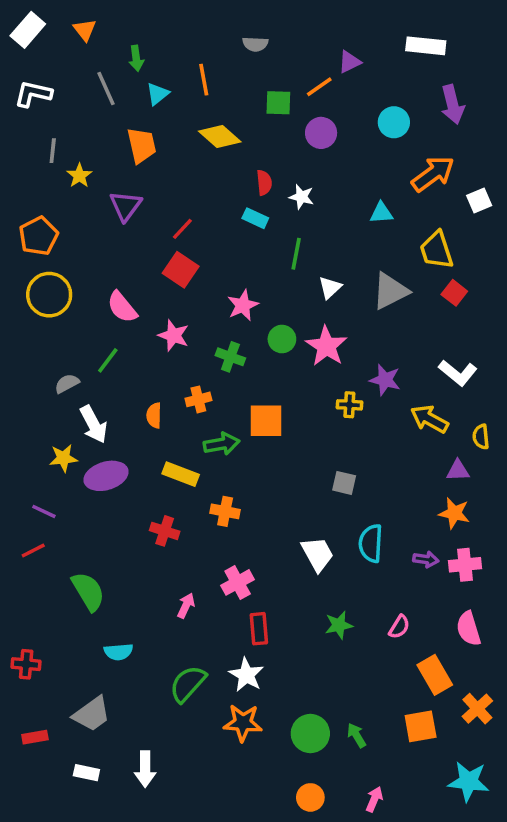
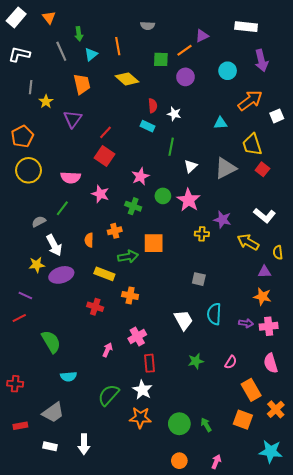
pink semicircle: (122, 307) -> (71, 177), turned -48
orange square: (421, 726) -> (243, 420), turned 30

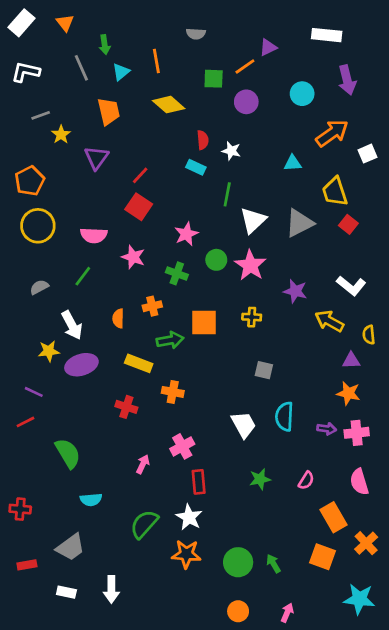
gray line: (31, 87) -> (41, 115), turned 64
white triangle: (191, 166) -> (253, 220), size x1.5
gray semicircle: (39, 222) -> (39, 287), moved
yellow cross: (202, 234) -> (252, 317), moved

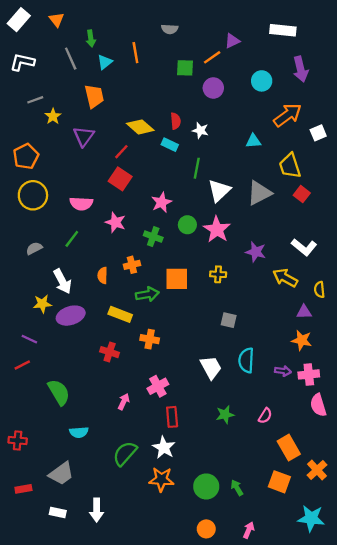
yellow diamond: (169, 105) -> (140, 127), moved
pink semicircle: (359, 482) -> (318, 405), moved

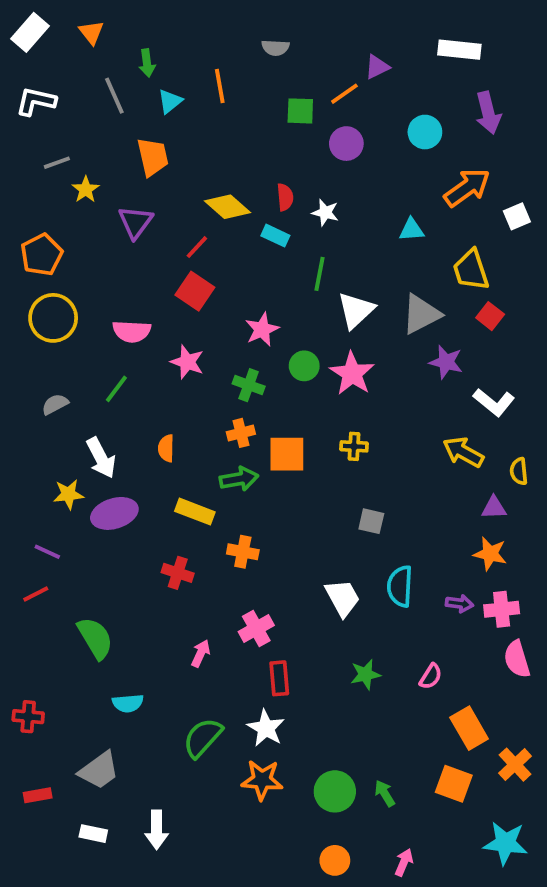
purple star: (256, 252) -> (446, 362), moved
orange cross: (132, 265) -> (241, 433), moved

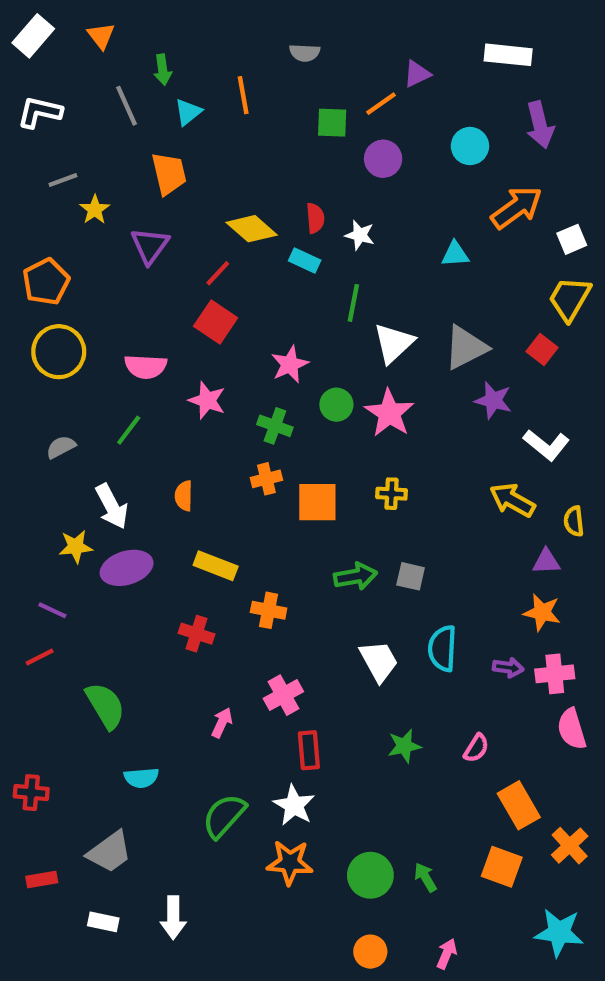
yellow trapezoid: (471, 270) -> (570, 299), moved, turned 48
green arrow: (239, 479) -> (355, 576), moved

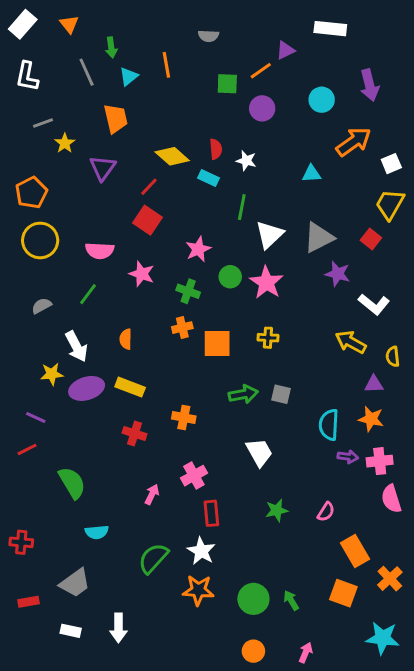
white rectangle: (508, 55) -> (330, 29), moved
white L-shape: (40, 112) -> (27, 76), turned -92
yellow rectangle: (216, 566) -> (130, 387), moved
cyan semicircle: (442, 648) -> (329, 425), moved

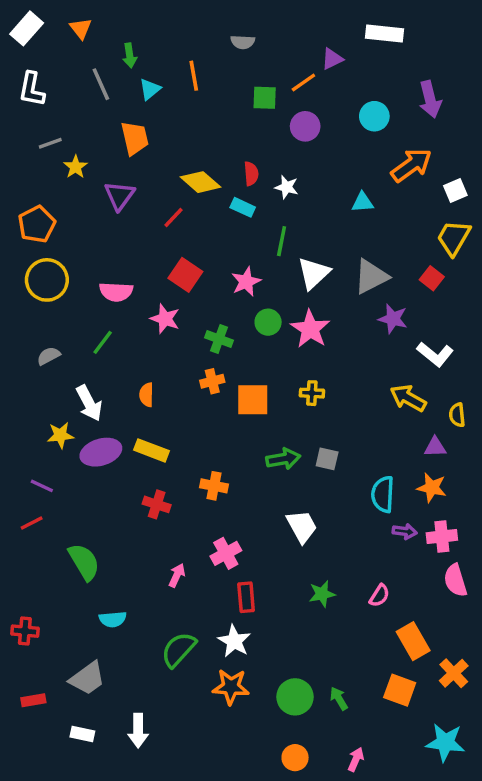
red square: (148, 220) -> (185, 275), moved
pink star: (198, 249) -> (246, 282), moved

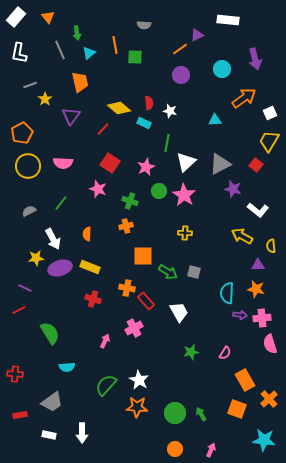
green square: (265, 98) -> (135, 57), moved
pink semicircle: (116, 292) -> (63, 163), moved
orange square: (253, 400) -> (143, 256), moved
green arrow: (283, 459) -> (168, 272), turned 42
red rectangle: (246, 597) -> (146, 301), moved, turned -36

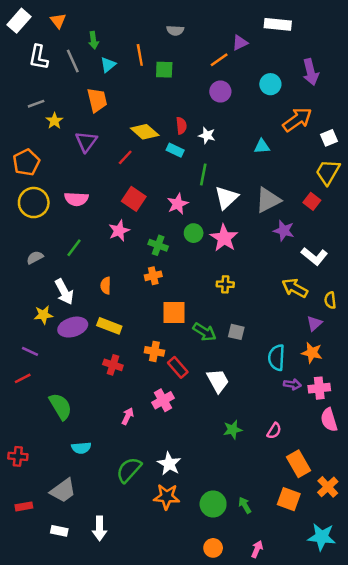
white L-shape: (19, 53) -> (39, 57), moved
pink star: (98, 189) -> (119, 231), turned 30
purple triangle: (258, 265) -> (314, 323), turned -40

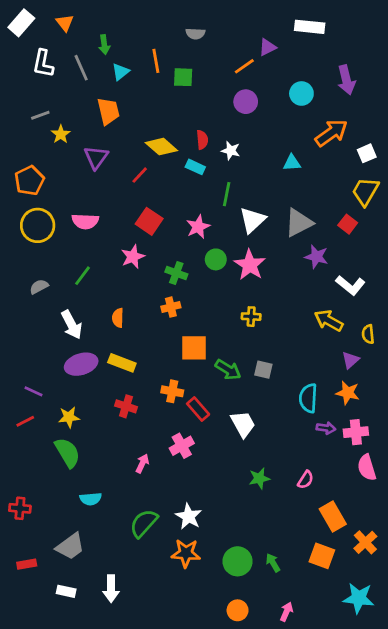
yellow star: (43, 315) -> (69, 417), moved

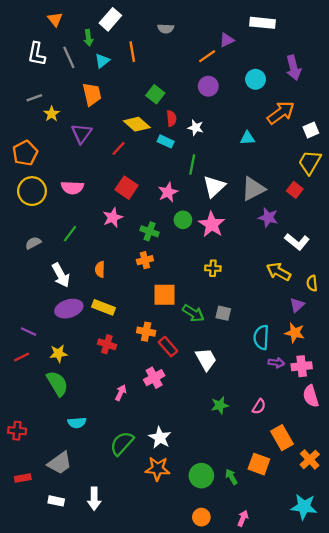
white rectangle: (21, 23) -> (110, 19), moved
green square: (183, 77) -> (155, 94), moved, turned 36
orange square: (322, 556) -> (259, 464), moved

